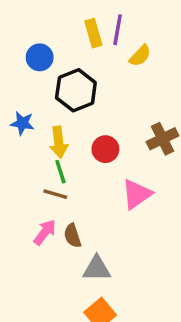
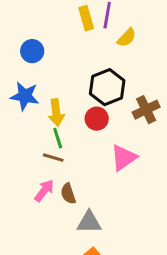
blue circle: (40, 57) -> (32, 51), moved
black hexagon: (76, 90) -> (107, 87), moved
blue star: (22, 123) -> (25, 96), size x1.4

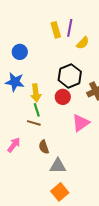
pink arrow: (44, 191) -> (14, 145), moved

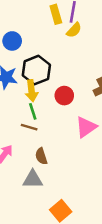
yellow semicircle: (83, 43) -> (74, 30), moved
black hexagon: (70, 76) -> (36, 70), moved
gray triangle: (58, 166) -> (33, 179), moved

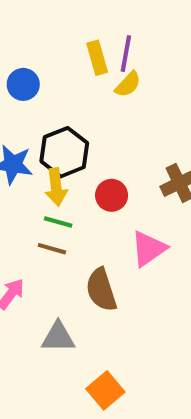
blue circle: (12, 41) -> (23, 84), moved
green line: (33, 111) -> (58, 222), turned -56
brown semicircle: (41, 156) -> (101, 290), moved, size x1.5

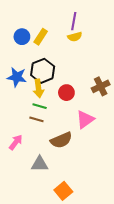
yellow rectangle: (97, 58) -> (41, 37), moved, turned 49
yellow semicircle: (128, 84) -> (75, 37), turned 32
brown semicircle: (101, 290) -> (61, 140), turned -95

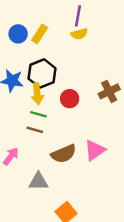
pink triangle: (85, 119) -> (95, 150), moved

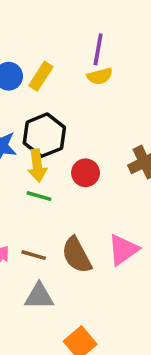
brown line: (35, 130) -> (34, 255), moved
brown semicircle: (64, 154) -> (77, 255), turned 85

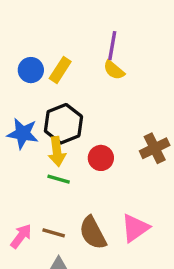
yellow semicircle: (100, 76) -> (114, 70), turned 55

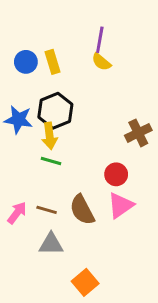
yellow rectangle: (60, 70) -> (52, 62), turned -50
red circle: (101, 158) -> (116, 174), moved

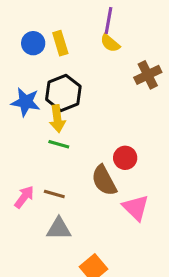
brown cross: (138, 133) -> (148, 75), moved
pink triangle: (121, 205) -> (136, 208), moved, turned -40
brown semicircle: (82, 210) -> (104, 180), moved

